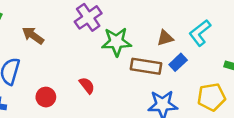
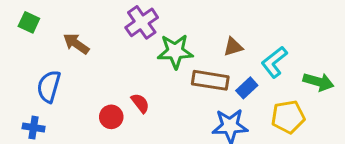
cyan L-shape: (200, 33) -> (274, 62), moved
blue rectangle: (178, 62) -> (247, 88), moved
red circle: (46, 97) -> (111, 117), moved

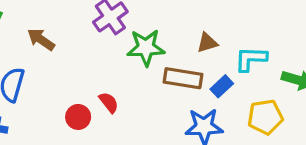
cyan L-shape: (274, 62) -> (251, 59), turned 40

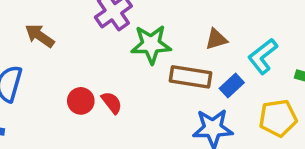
cyan L-shape: (251, 59) -> (263, 56), turned -40
red circle: (78, 117) -> (81, 101), moved

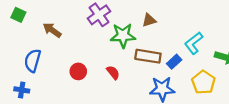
brown triangle: (216, 39) -> (149, 20), moved
red semicircle: (112, 103) -> (113, 73), moved
yellow pentagon: (278, 118) -> (203, 82), turned -30

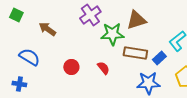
brown triangle: (149, 20) -> (136, 20), size x1.5
blue semicircle: (33, 61) -> (29, 57), turned 105

